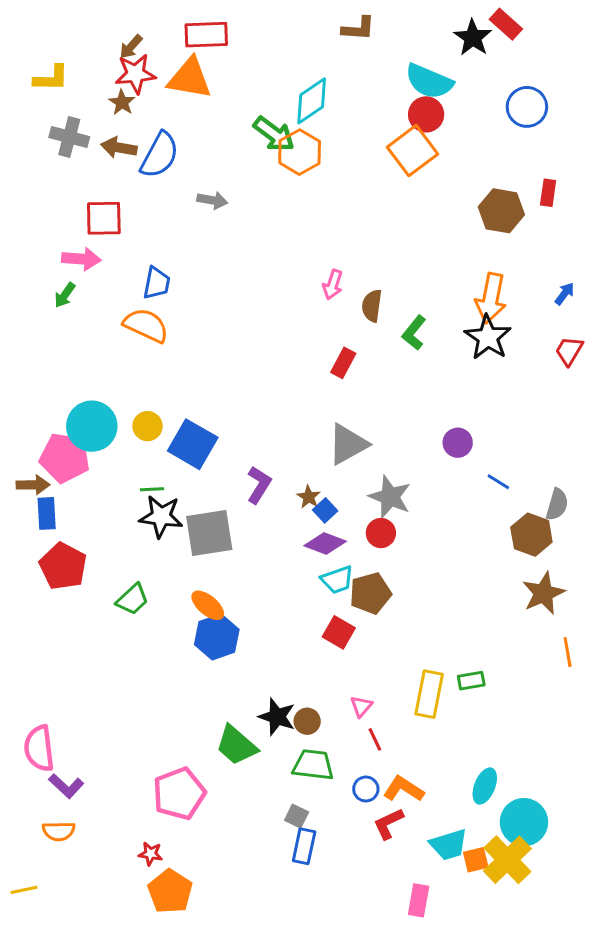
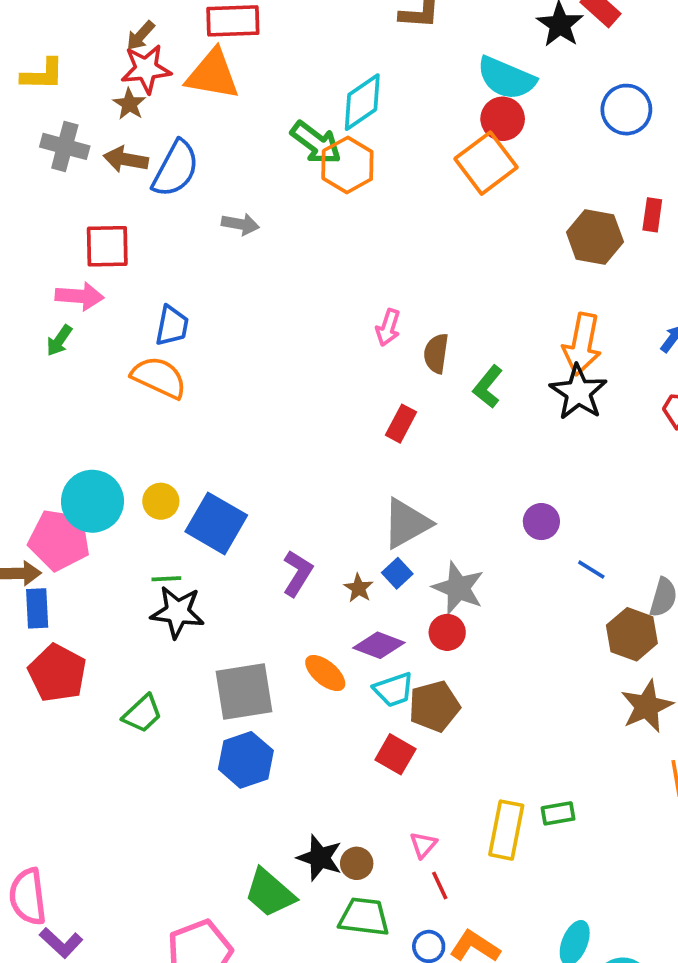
blue square: (325, 510) -> (397, 573), moved
gray square: (209, 533) -> (244, 692), moved
orange ellipse: (208, 605) -> (325, 673), moved

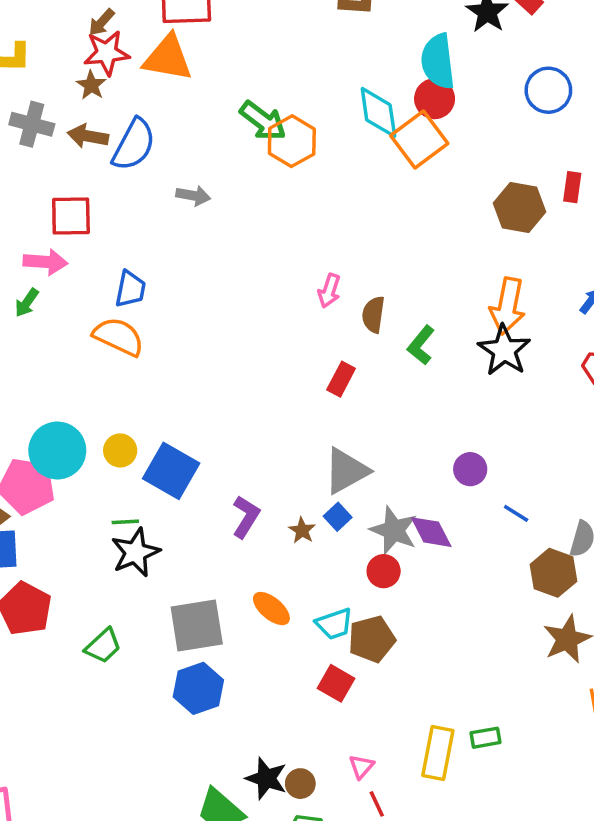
cyan semicircle: (506, 78) -> (438, 61), turned 60
cyan diamond: (362, 102) -> (378, 112), moved, turned -64
black star: (177, 612) -> (135, 552), turned -30
purple diamond: (379, 645) -> (431, 532), moved, turned 42

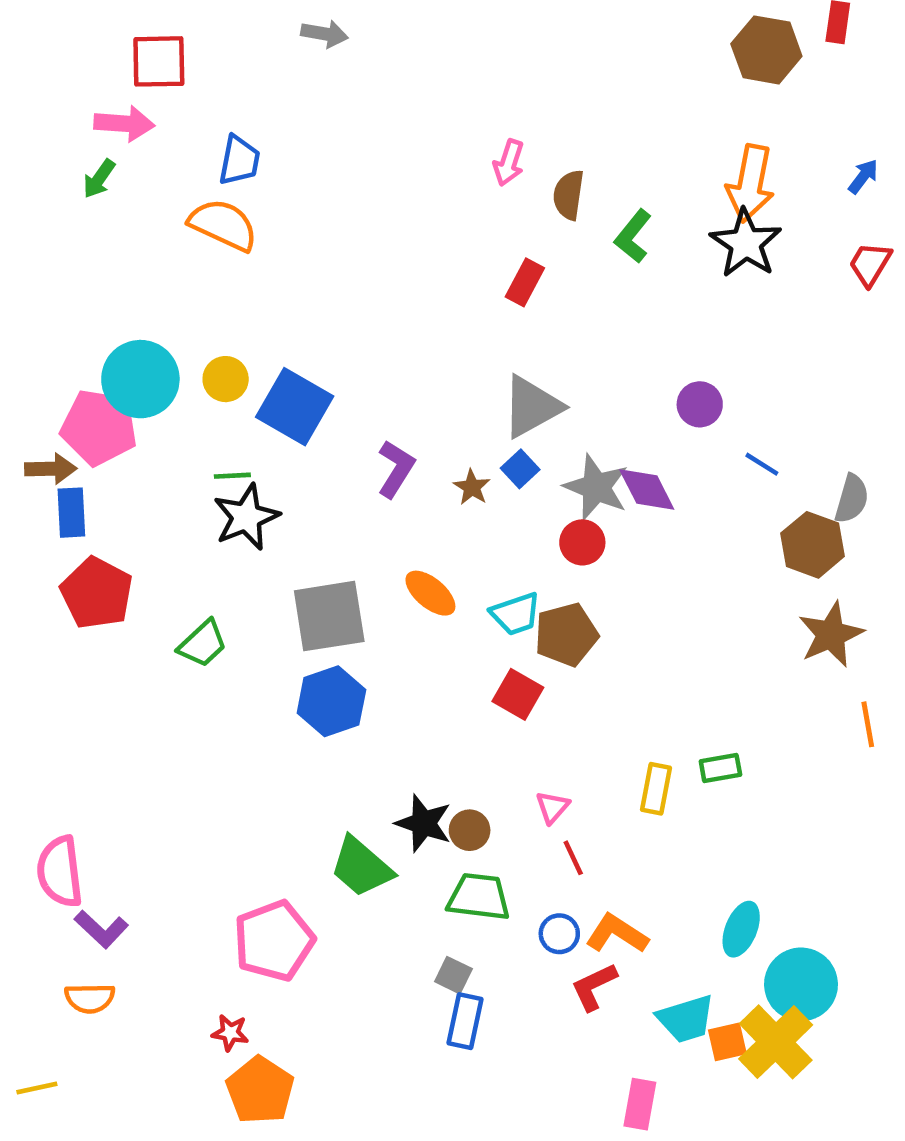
yellow rectangle: (438, 753) -> (656, 789), size x0.7

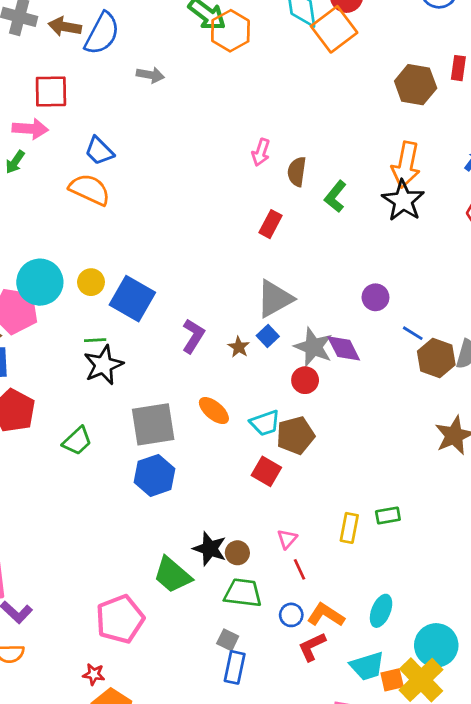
blue trapezoid: (239, 160) -> (99, 151), turned 124
brown hexagon: (813, 545) -> (436, 358), moved
cyan ellipse: (741, 929) -> (381, 611), moved

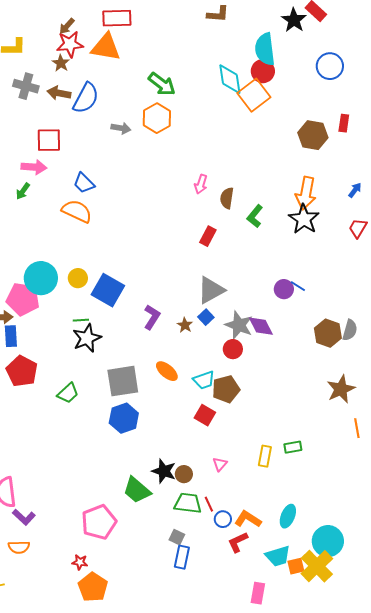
orange hexagon: (230, 31) -> (157, 118), moved
blue line: (413, 333) -> (298, 286), moved
red line: (300, 569) -> (209, 504), moved

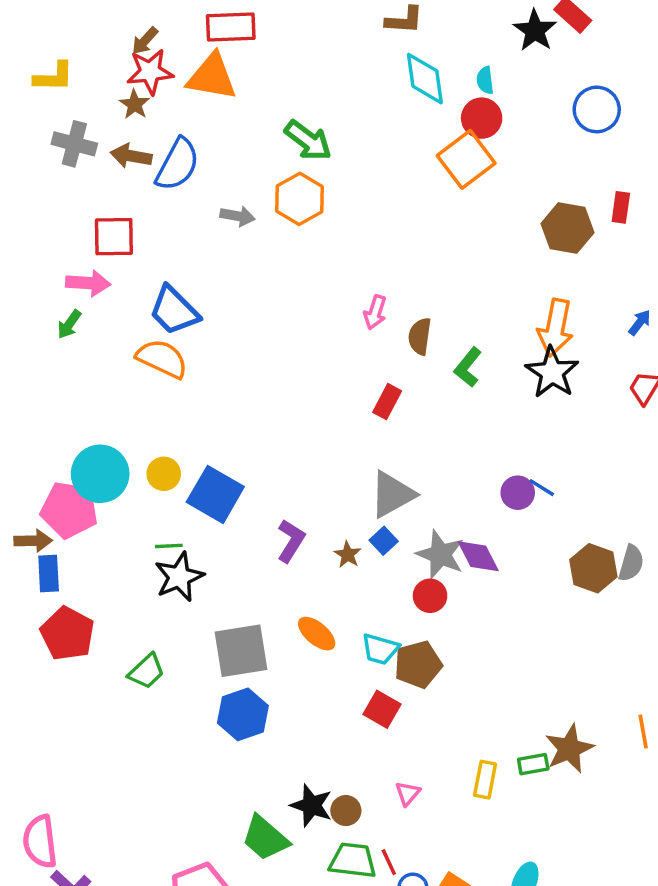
cyan semicircle: (265, 49) -> (485, 80), size x0.5
cyan diamond: (230, 79) -> (425, 79), moved
blue trapezoid: (84, 183) -> (174, 311), size x1.4
cyan trapezoid: (204, 380) -> (380, 649), turned 35
brown star: (341, 389) -> (569, 749), moved

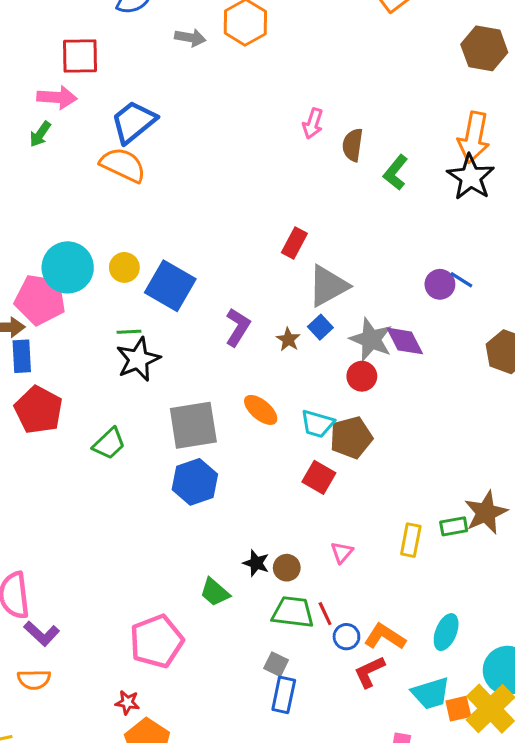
blue trapezoid: (174, 311) -> (134, 122), turned 96
red rectangle: (387, 402) -> (294, 243), moved
black star: (311, 805) -> (256, 563), size x0.7
green trapezoid: (265, 838) -> (215, 592), size x0.7

